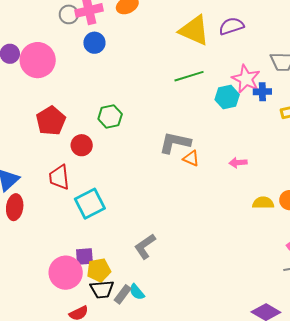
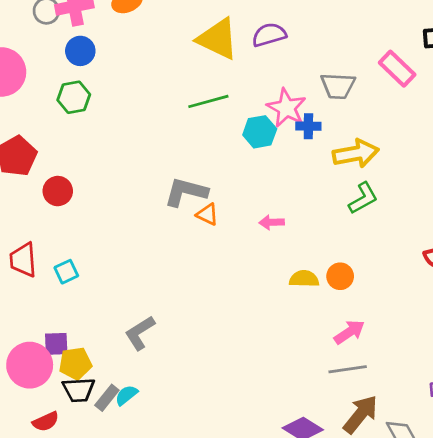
green hexagon: (110, 117) -> (74, 97), moved
red trapezoid: (59, 177) -> (23, 260), moved
cyan square: (90, 204) -> (66, 272), size x0.6
cyan semicircle: (137, 292) -> (126, 395), turned 90

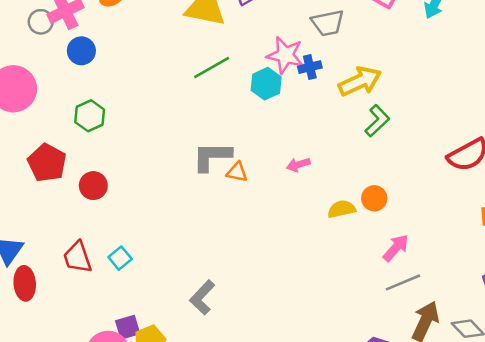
green hexagon: (74, 97) -> (90, 116), moved

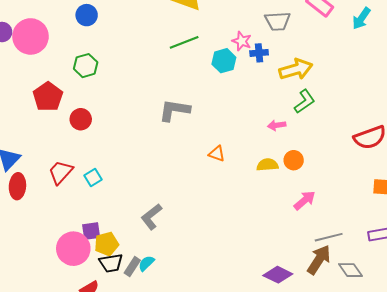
pink star: (285, 55) -> (242, 41), size x0.7
pink arrow: (298, 165) -> (277, 125), moved
orange triangle: (237, 172) -> (217, 154), moved
red trapezoid: (77, 257) -> (61, 172), turned 52
gray line: (403, 282) -> (329, 237), moved

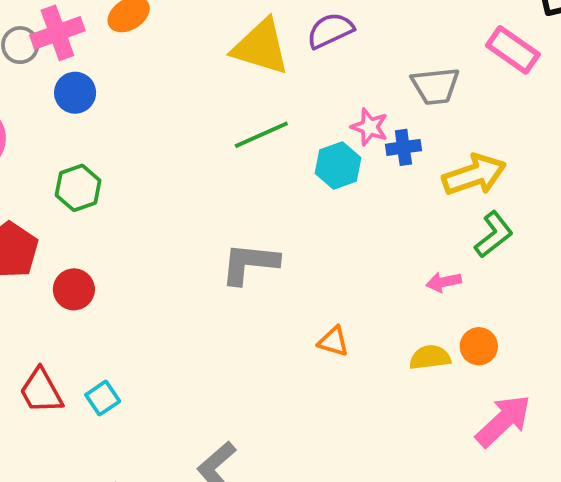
red trapezoid: (61, 172) -> (41, 391), turned -68
pink arrow: (305, 200) -> (503, 421), size x1.4

